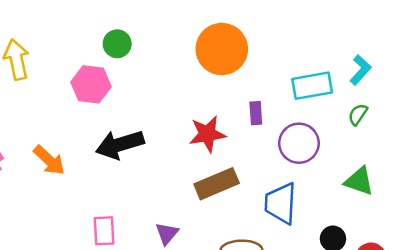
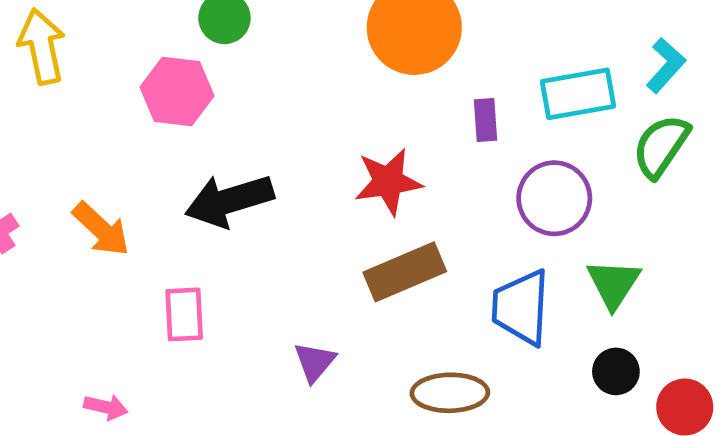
purple rectangle: (256, 113) -> (485, 120), moved
green semicircle: (358, 114) -> (661, 146), size x1.6
green triangle: (359, 181) -> (614, 284), moved, turned 44
pink rectangle: (104, 231) -> (184, 314), moved

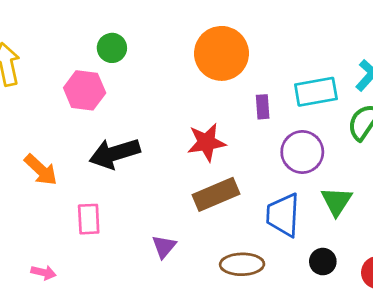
black circle: (616, 371) -> (323, 262), moved

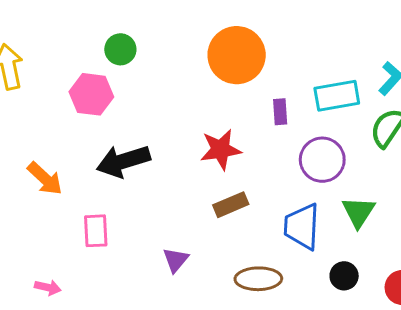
brown rectangle: (216, 194) -> (231, 205), size x0.7

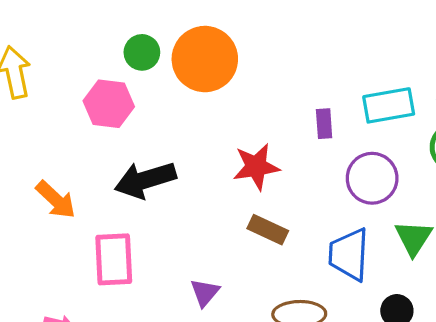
orange circle: (237, 55) -> (205, 59), moved
brown rectangle: (231, 205) -> (268, 230), turned 48
pink rectangle: (96, 231) -> (114, 259), size x1.4

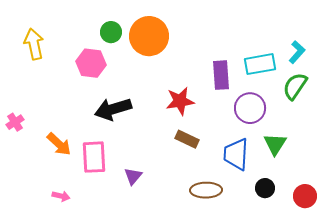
purple rectangle: (324, 124) -> (221, 75), size x1.6
orange arrow: (56, 200) -> (59, 144), moved
purple triangle: (205, 293) -> (133, 176), moved

